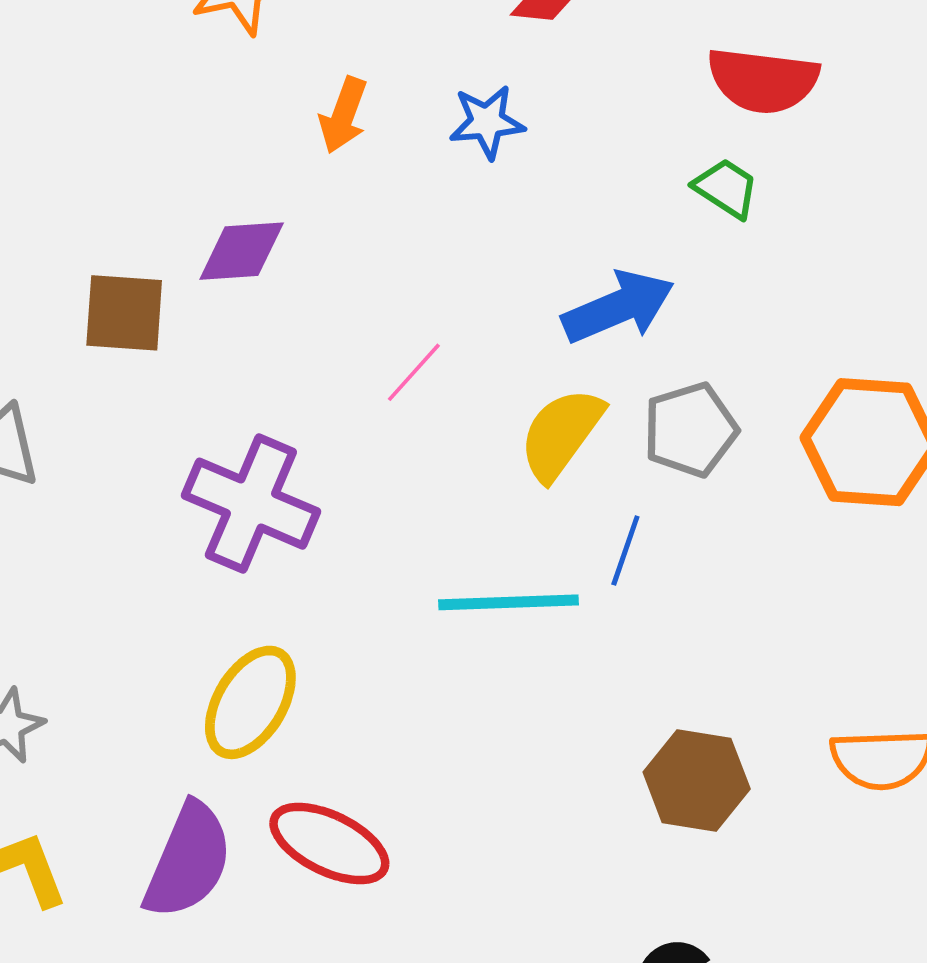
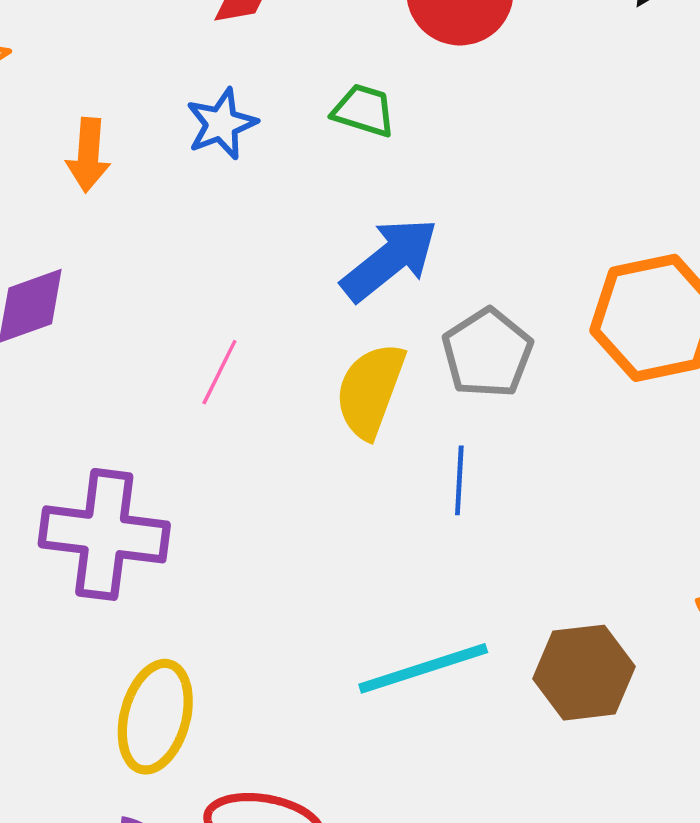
green trapezoid: (726, 188) -> (364, 110), moved
cyan line: (508, 602) -> (423, 668), moved

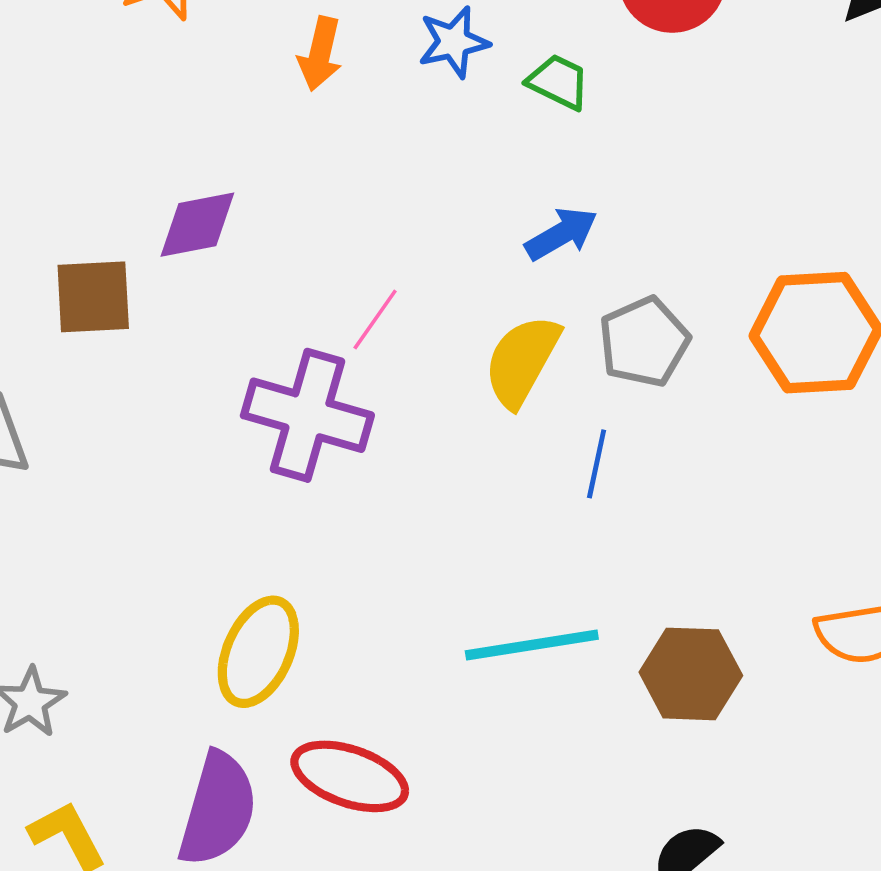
blue star: (221, 124) -> (454, 42), moved
orange arrow: (88, 155) -> (320, 54), moved
blue arrow: (390, 259) -> (561, 234), size x0.7
purple cross: (104, 534) -> (307, 415), moved

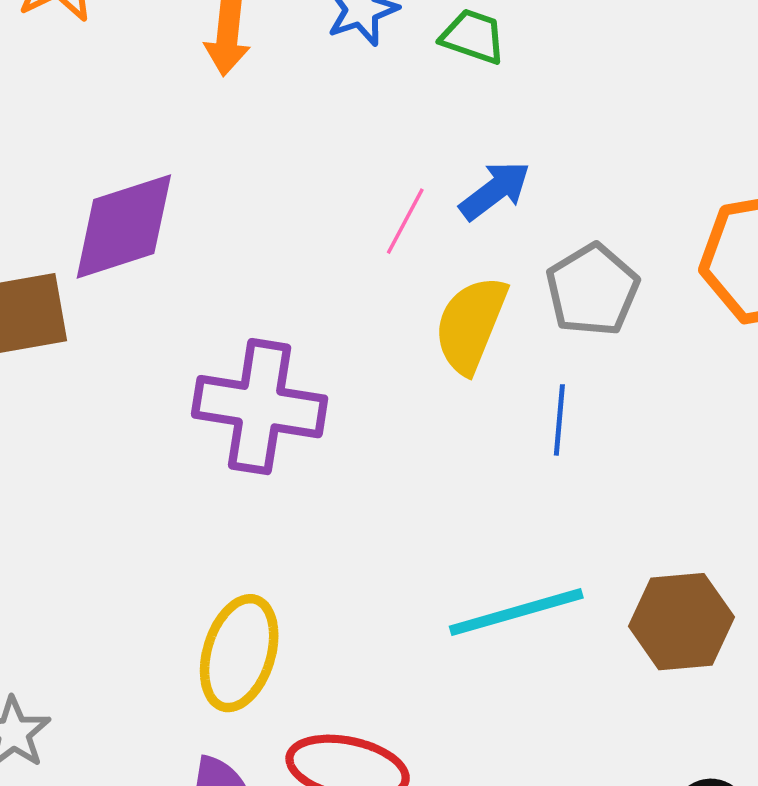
purple diamond: (197, 225) -> (124, 227), size x1.4
pink line: (375, 320) -> (405, 221), moved

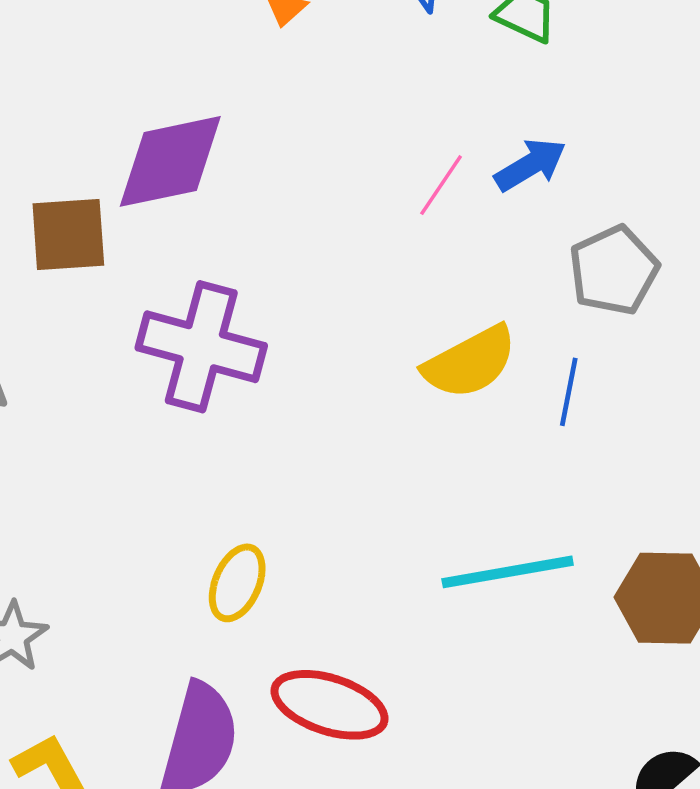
yellow semicircle: (471, 325) -> (470, 362), moved, turned -146
purple cross: (260, 407) -> (201, 347), moved
yellow ellipse: (239, 653) -> (237, 583), size x0.7

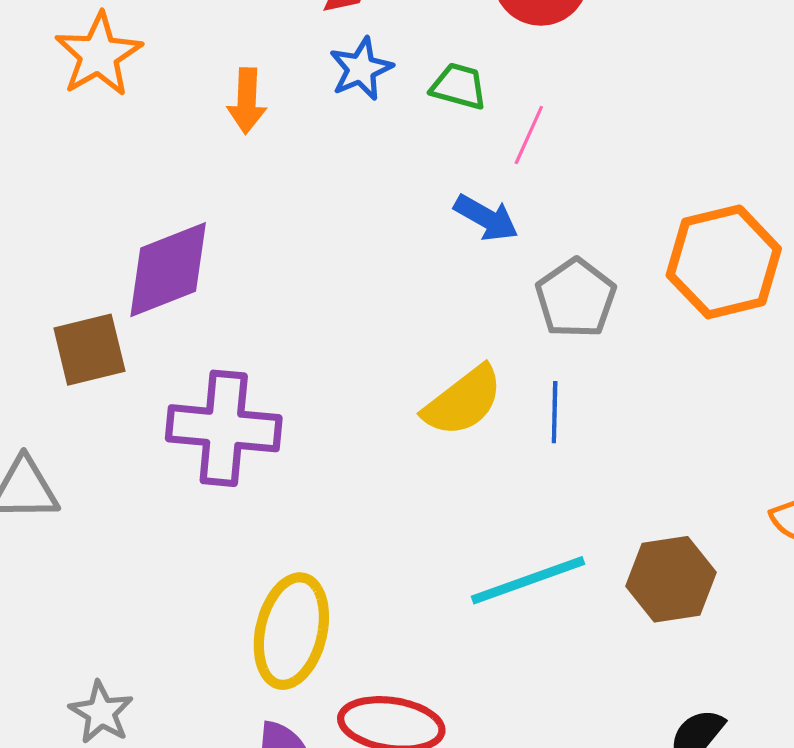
blue arrow: (530, 165) -> (486, 218), turned 70
pink line: (441, 185) -> (529, 135), moved
yellow ellipse: (237, 583) -> (291, 631), size x1.6

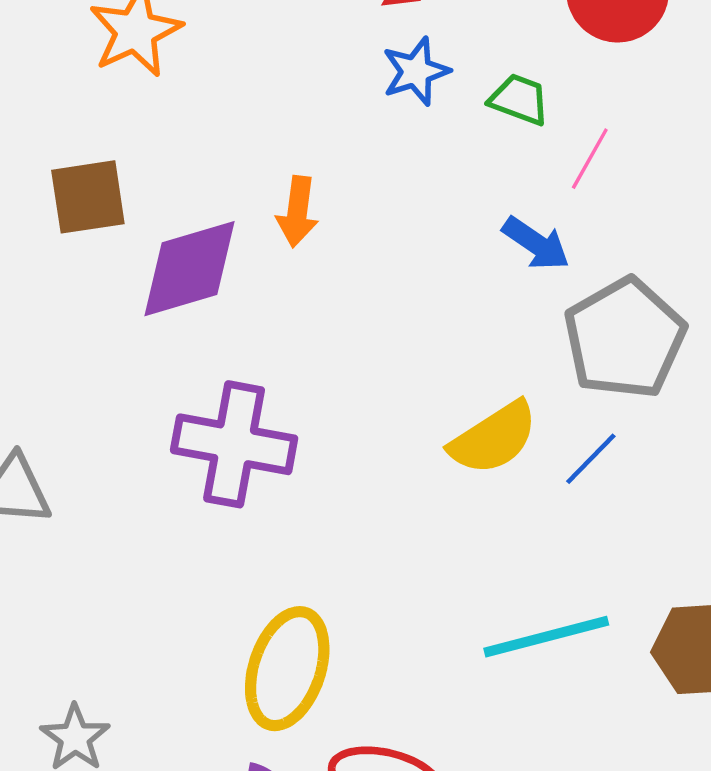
orange arrow: (247, 101) -> (298, 212), moved
gray pentagon: (576, 298) -> (625, 338), size x1.4
brown square: (89, 350) -> (88, 197), moved
blue line: (555, 412) -> (591, 459), turned 38

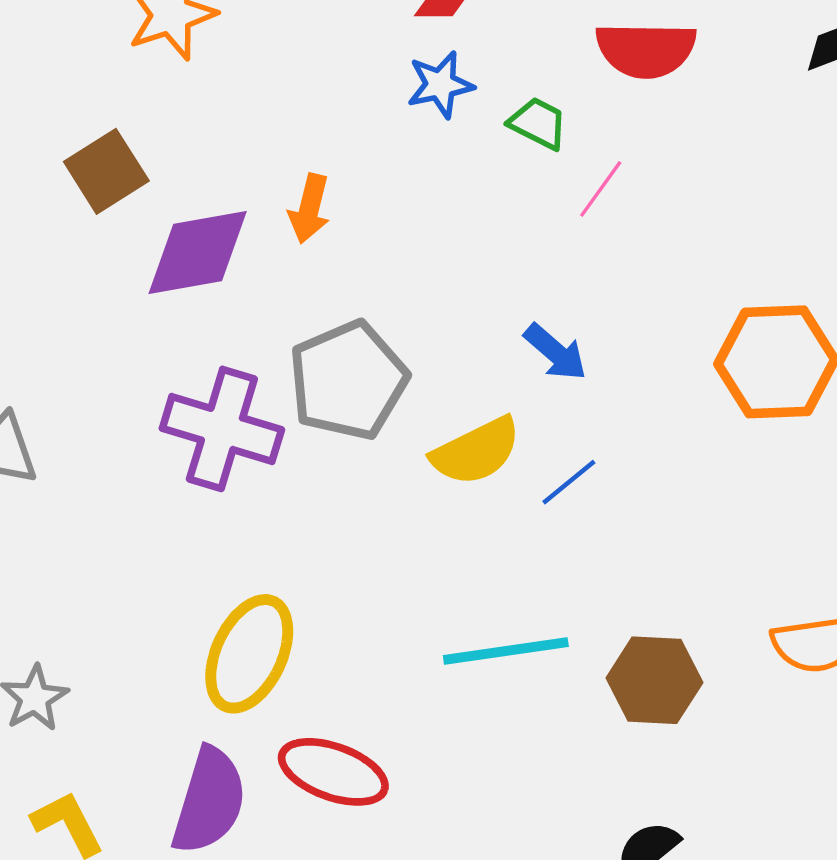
brown square: (88, 197) -> (106, 171), turned -30
blue arrow: (536, 243) -> (555, 352), moved
gray pentagon: (625, 338) -> (348, 380), moved

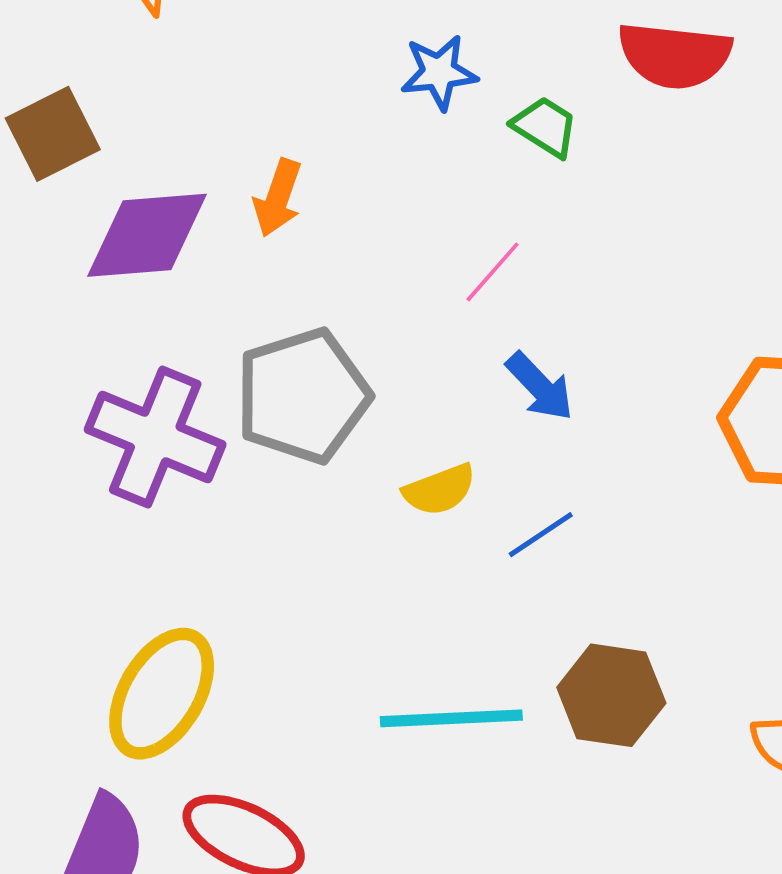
pink line: (601, 189) -> (493, 272), moved
yellow semicircle: (476, 451) -> (439, 490), size x0.7
brown hexagon: (654, 680) -> (611, 695), moved

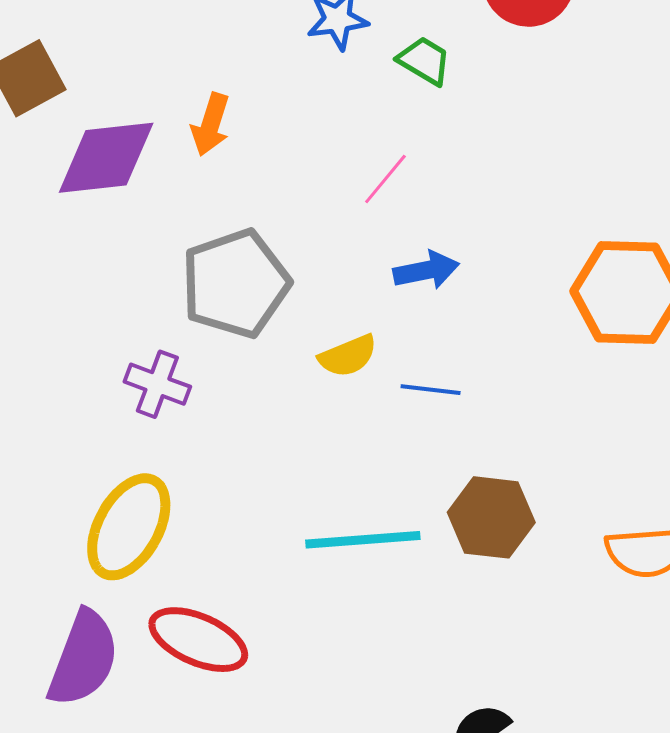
blue arrow: (540, 387) -> (426, 270), turned -56
purple cross: (155, 437) -> (157, 384), moved, size x0.6
blue line: (541, 535) -> (431, 390), turned 42

